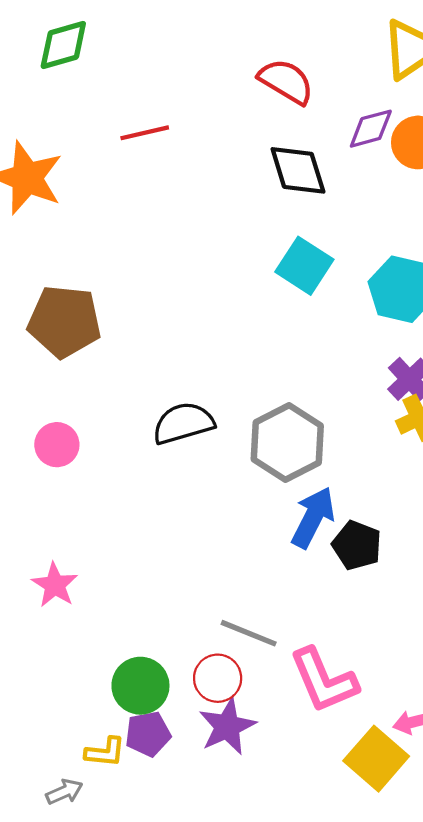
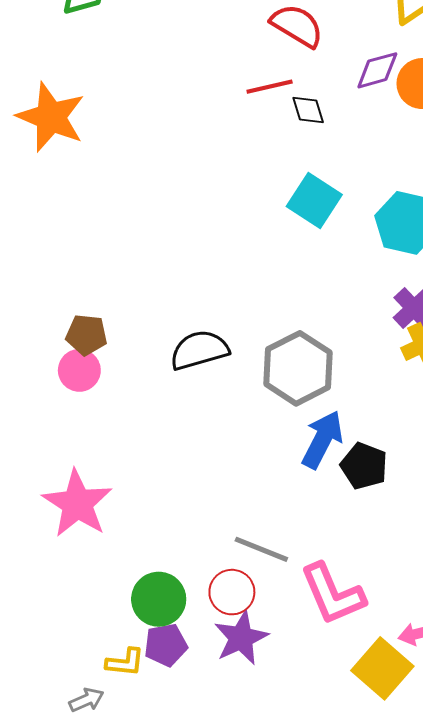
red line: (145, 133) -> (270, 87), moved
black diamond: (298, 170) -> (308, 110), size x0.6
brown pentagon: (64, 321) -> (86, 335), moved, size x0.6
pink star: (55, 585) -> (77, 504), size x1.6

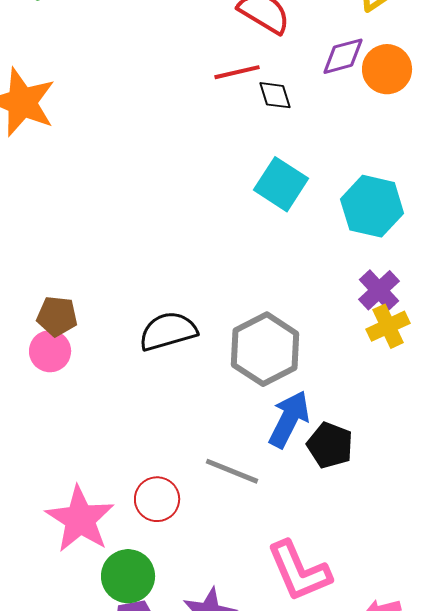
pink star: (77, 504) -> (80, 519), moved
gray line: (261, 549) -> (232, 471), moved
red circle: (232, 592) -> (157, 499), moved

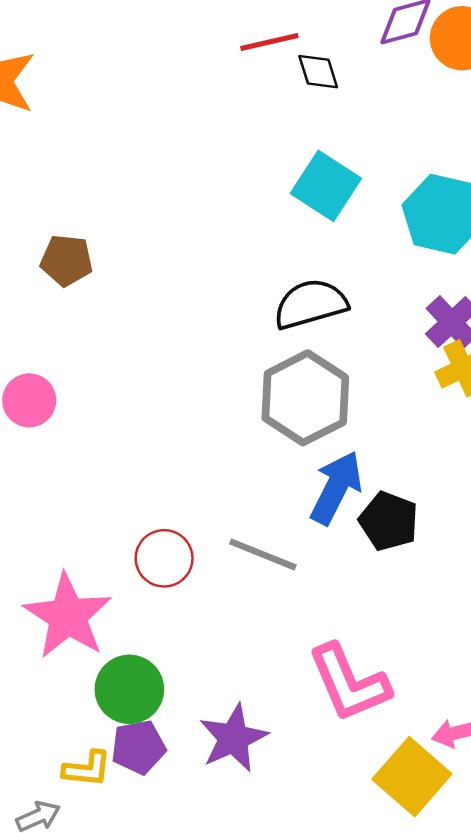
brown pentagon: (57, 316) -> (66, 260), moved
black semicircle: (168, 331) -> (310, 304), moved
red circle: (157, 499) -> (164, 558), moved

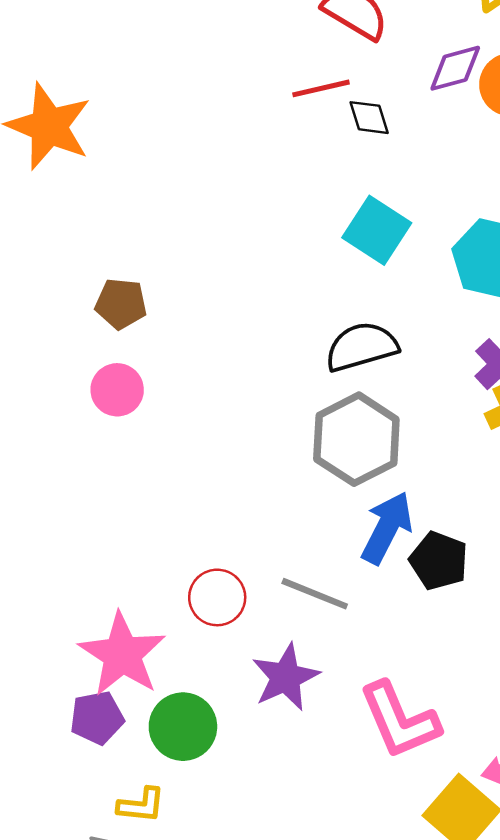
pink circle: (29, 400) -> (117, 390), moved
purple star: (233, 738) -> (286, 677), moved
purple pentagon: (138, 747) -> (97, 718), moved

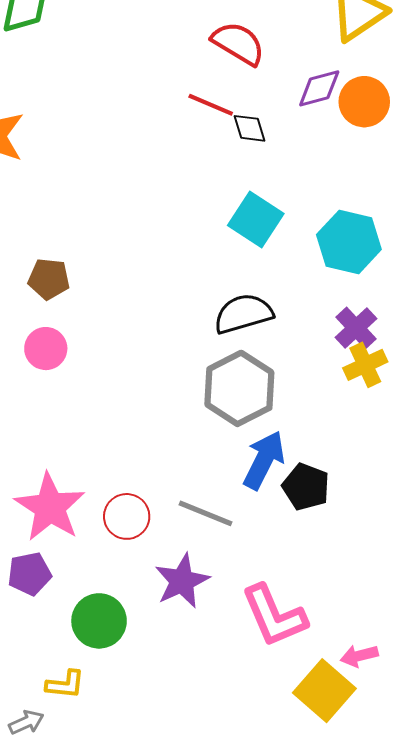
red line: (321, 88) -> (211, 105), turned 36
pink star: (122, 654) -> (50, 507), moved
purple pentagon: (97, 718) -> (29, 574), moved

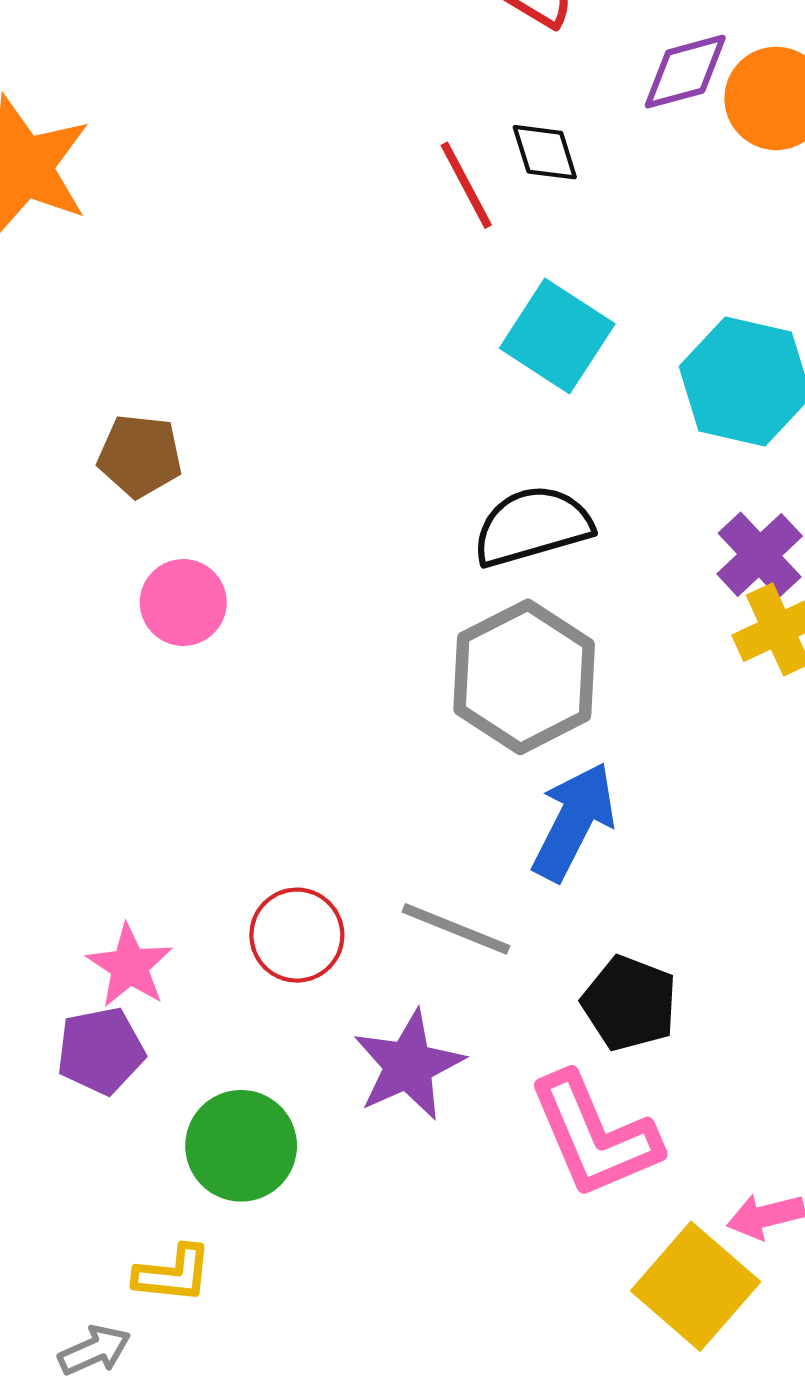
red line: (211, 105) -> (466, 185), moved, turned 39
pink circle: (46, 349) -> (183, 602), moved
black pentagon: (306, 487) -> (629, 1003), moved
pink star: (50, 507) -> (130, 966), moved, size x0.6

